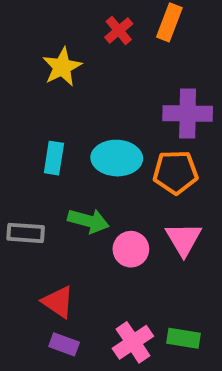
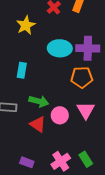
cyan ellipse: (117, 158) -> (60, 48), moved
red triangle: (58, 302) -> (38, 124), moved
green rectangle: (184, 338) -> (86, 159), turned 49

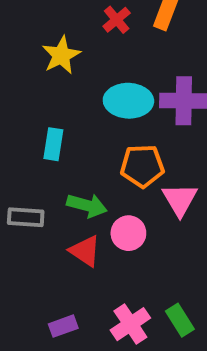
orange pentagon: (82, 77) -> (142, 166), moved
pink triangle: (86, 110) -> (180, 200), moved
purple rectangle: (27, 162) -> (63, 326), turned -40

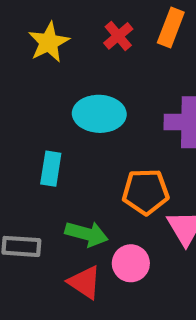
yellow star: (61, 55) -> (49, 42), moved
cyan ellipse: (128, 101) -> (99, 114), moved

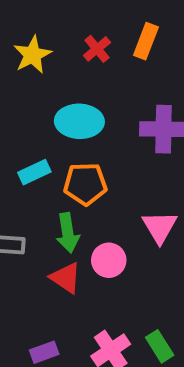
cyan rectangle: (51, 169) -> (34, 172), turned 56
orange pentagon: (146, 192) -> (85, 184), moved
green arrow: (87, 234) -> (68, 233), turned 66

